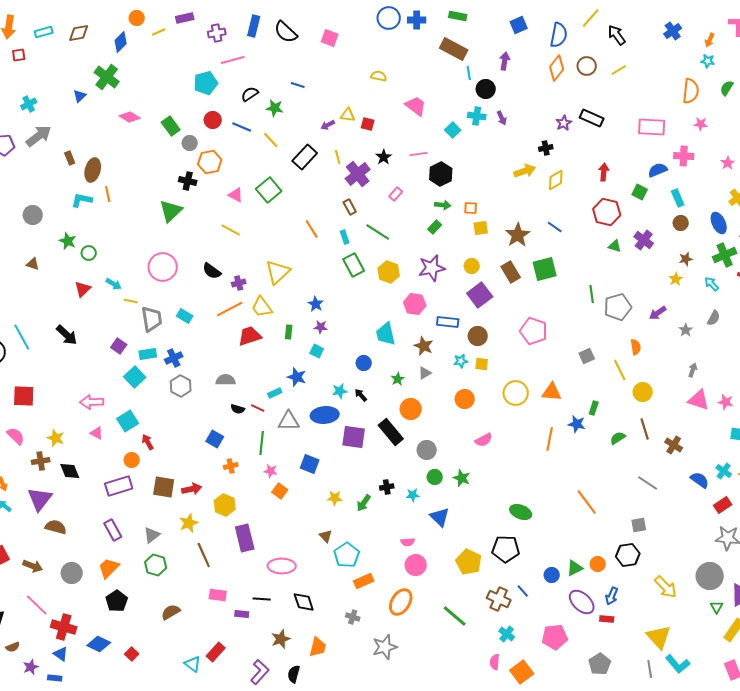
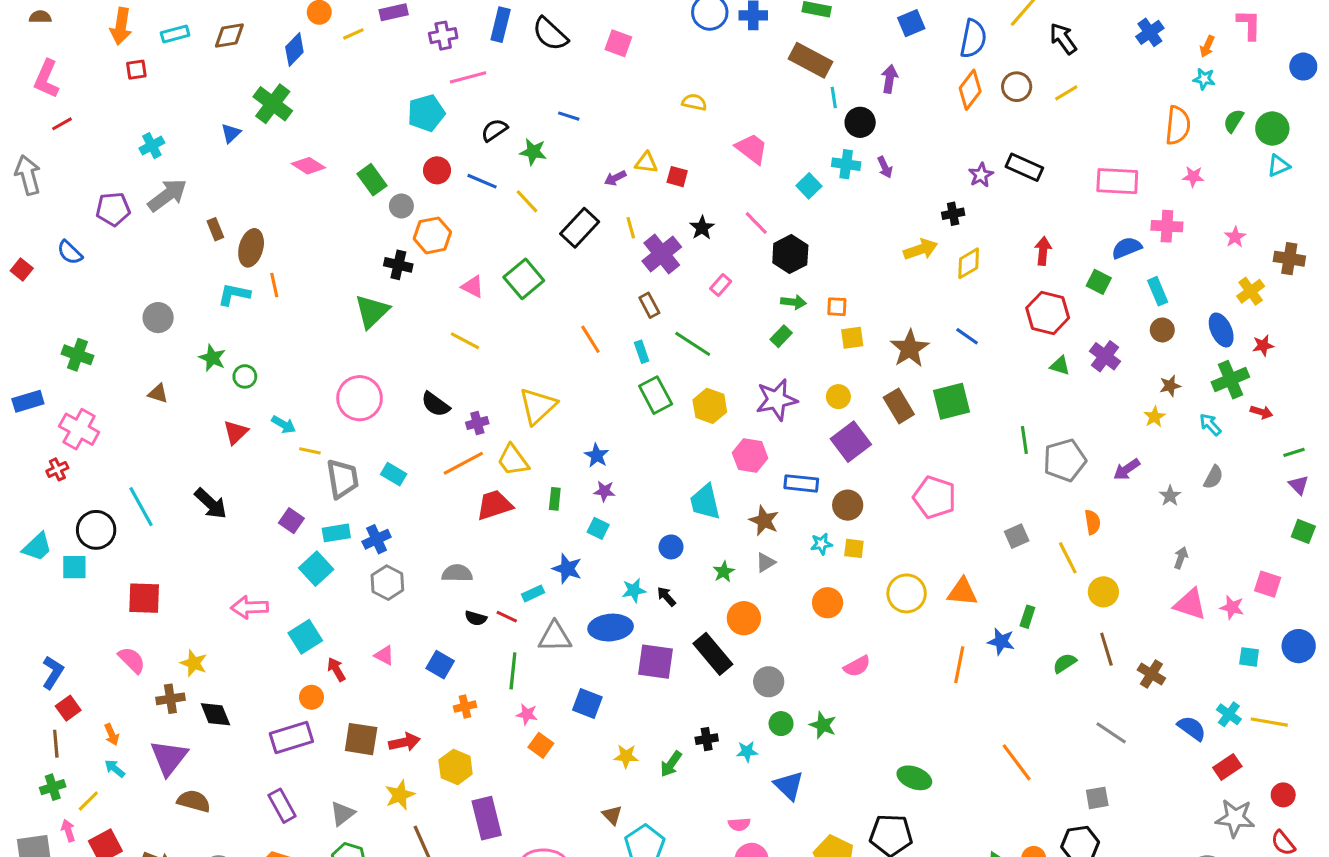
pink line: (419, 154) -> (756, 223), turned 54
pink triangle: (97, 433) -> (384, 655), moved

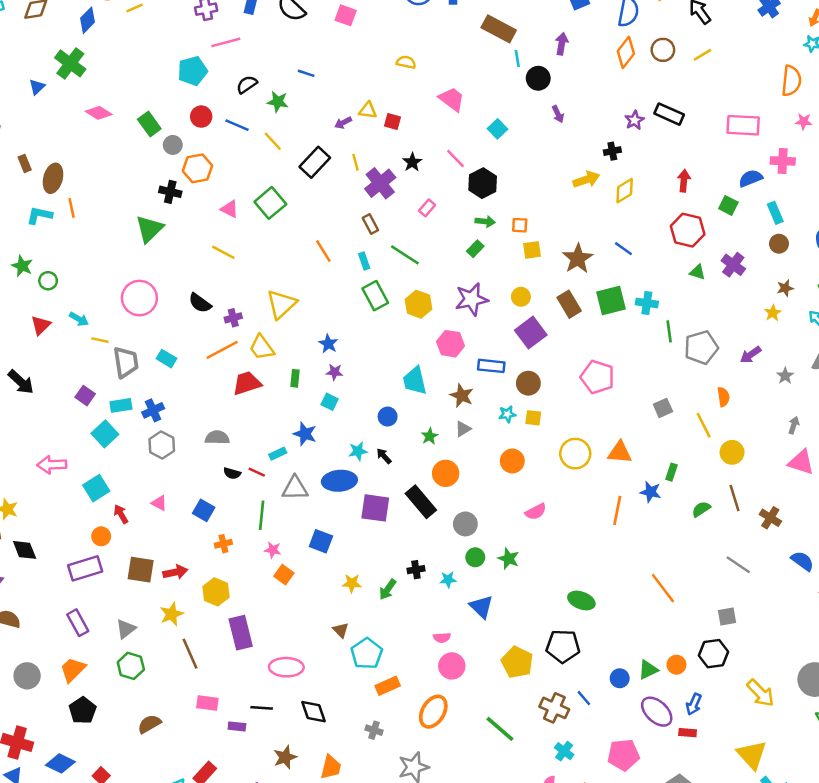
cyan cross: (846, 164) -> (647, 303), moved

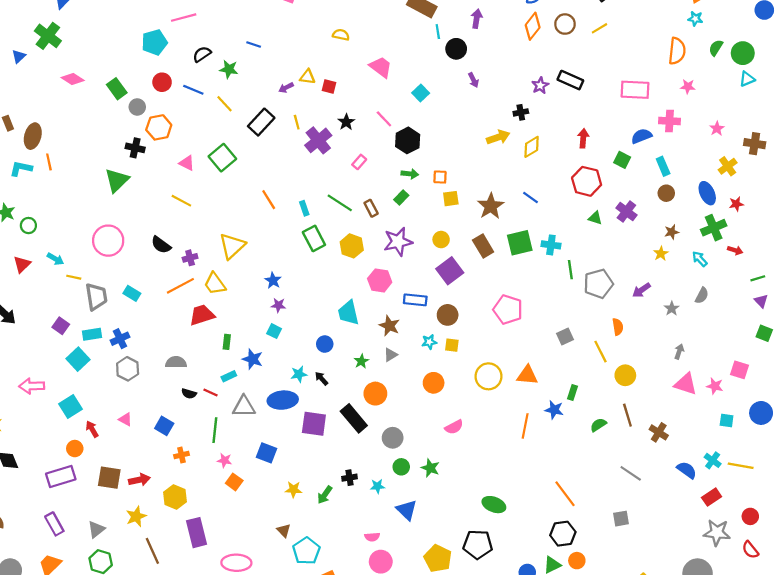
brown rectangle: (370, 224) -> (371, 208), moved
green rectangle: (295, 378) -> (227, 342), moved
black hexagon: (714, 654) -> (563, 534), moved

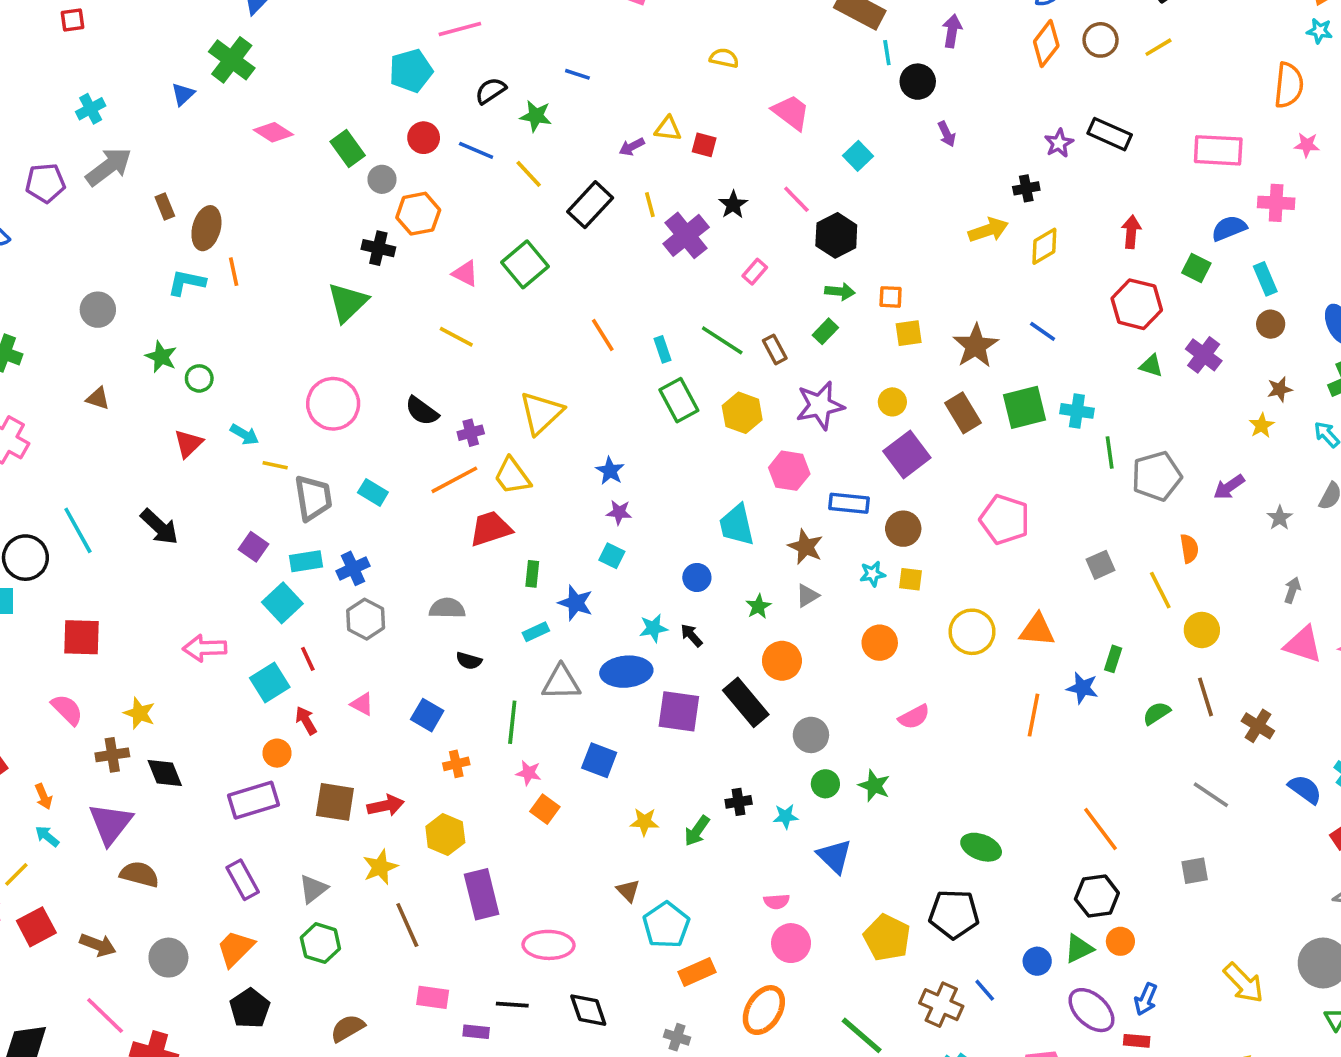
red line: (211, 393) -> (308, 659), moved, turned 40

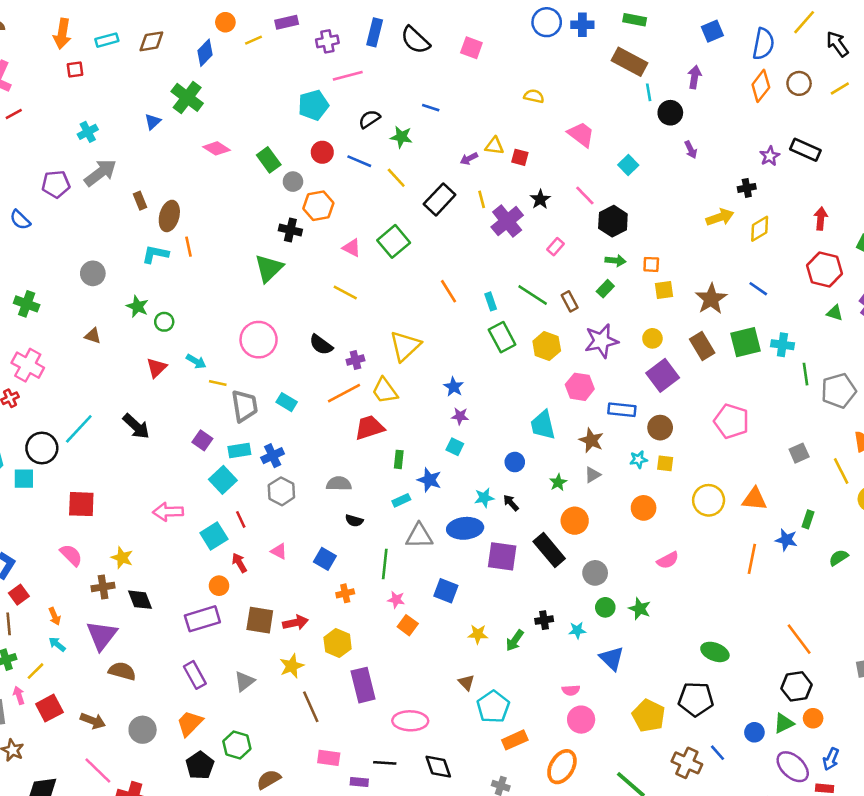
cyan line: (78, 530) -> (79, 429), turned 72
green hexagon: (320, 943) -> (237, 745), moved

